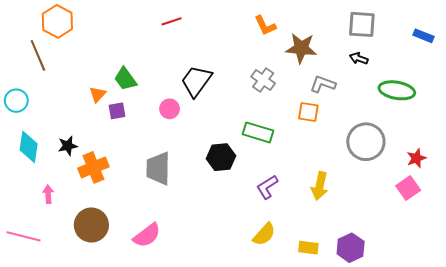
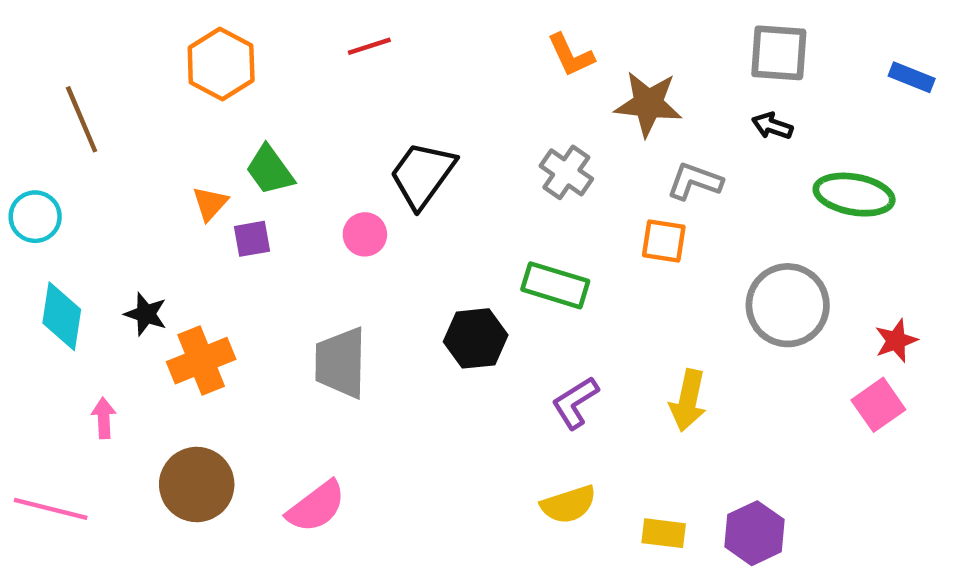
orange hexagon: (57, 21) -> (221, 64), moved
black star: (68, 146) -> (146, 314), turned 30
yellow semicircle: (264, 234) -> (569, 504), turned 30

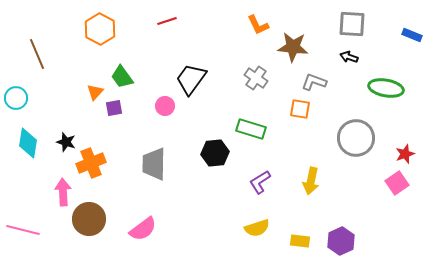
pink arrow: (104, 418) -> (63, 192), moved, size x1.5

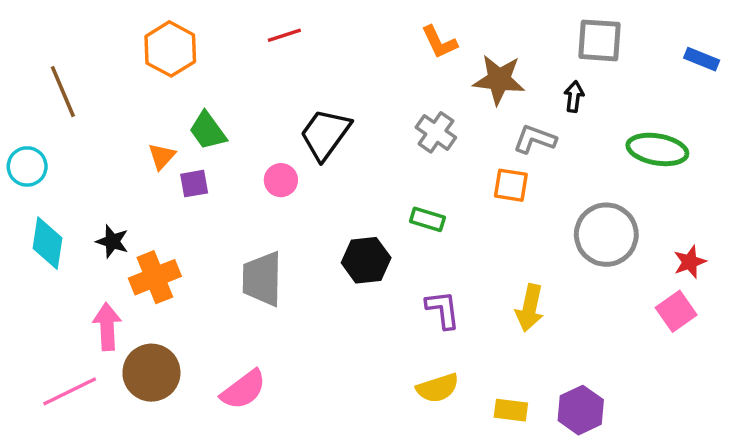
black arrow: (349, 57) -> (574, 97), moved, turned 78
green rectangle: (251, 129) -> (427, 219), size x0.7
purple L-shape: (260, 182) -> (443, 310), turned 115
pink line: (23, 230) -> (70, 391), moved, turned -40

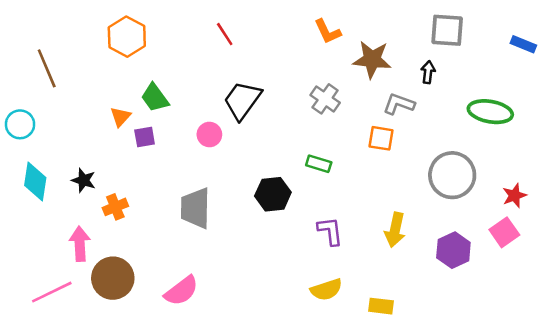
red line: (284, 35) -> (225, 34), moved, turned 75
orange cross: (155, 277) -> (115, 207), size x0.7
purple hexagon: (581, 410) -> (453, 250), moved

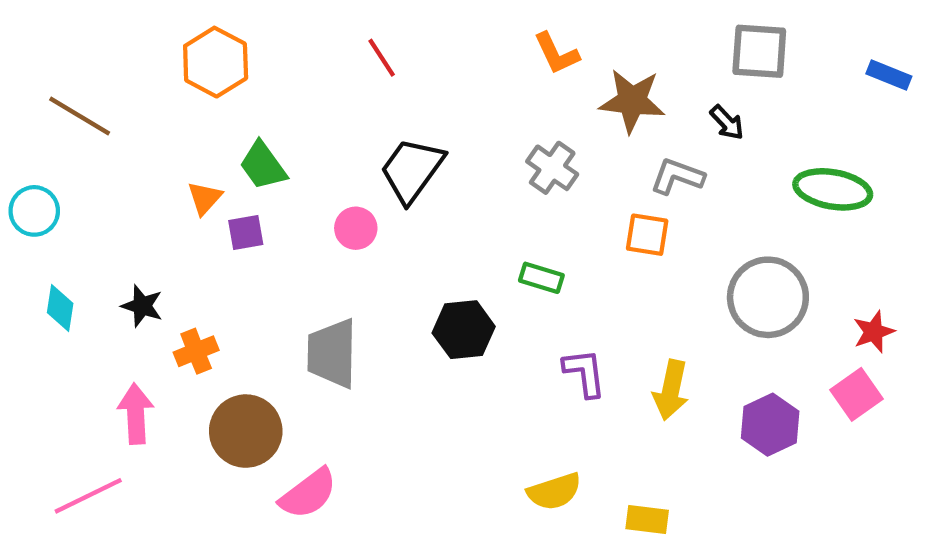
brown line: (47, 68) -> (80, 116), turned -36
black arrow: (428, 72) -> (727, 122), turned 130
cyan diamond: (35, 182) -> (60, 308), size x0.7
purple L-shape: (330, 231) -> (585, 373), moved
brown circle: (113, 278) -> (246, 431), moved

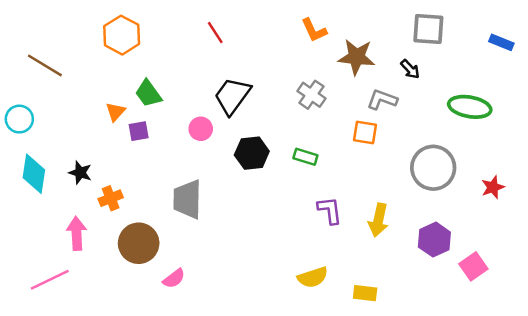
cyan diamond: (60, 308) -> (34, 174), size x1.5
black hexagon: (464, 330) -> (252, 153), moved
pink square: (856, 394) -> (473, 266), moved
pink semicircle: (308, 494) -> (174, 279), size x0.7

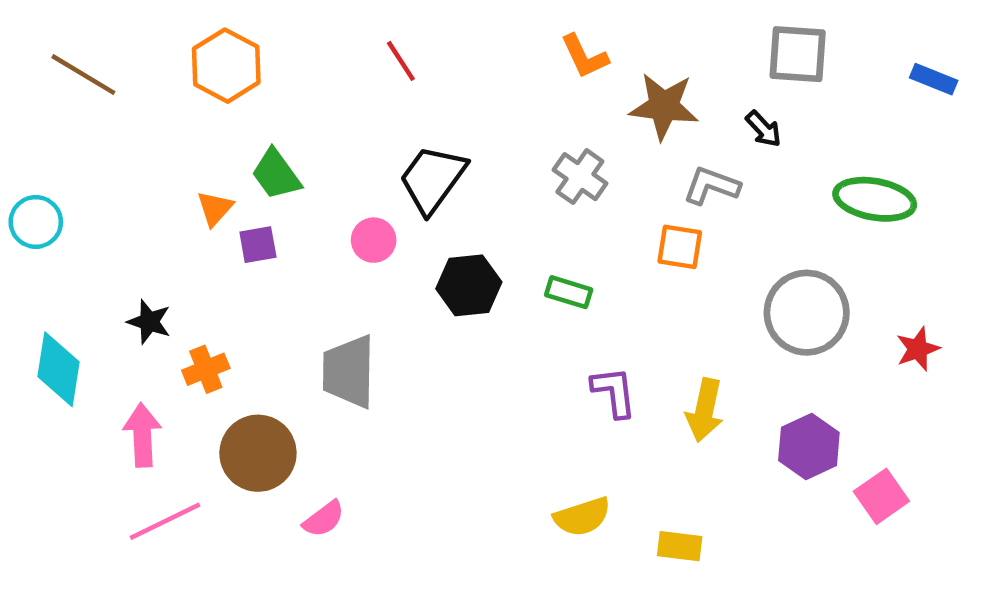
brown line: (45, 65) -> (83, 75), moved
cyan diamond: (34, 174) -> (58, 369), moved
pink line: (50, 280) -> (165, 521), moved

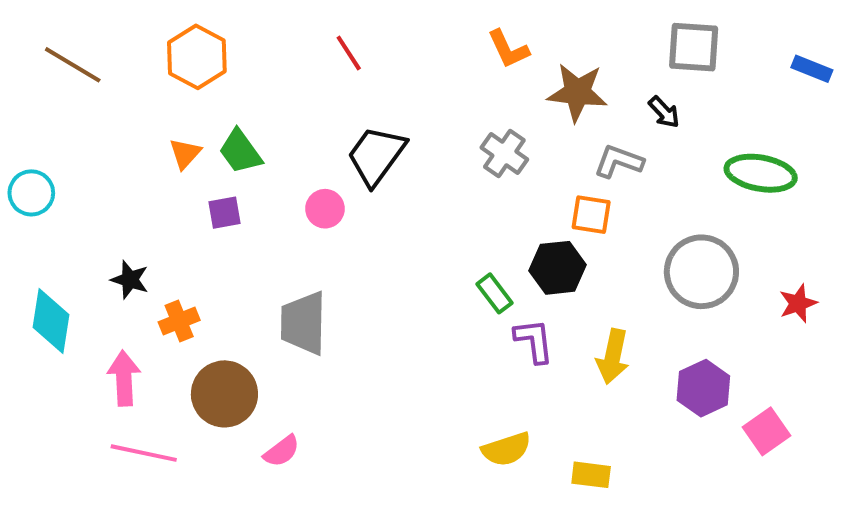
orange triangle: (215, 208) -> (185, 154), moved
black hexagon: (469, 285) -> (558, 268), moved
green rectangle: (569, 292) -> (495, 293), moved, turned 36
pink line: (165, 521) -> (144, 453), turned 38

